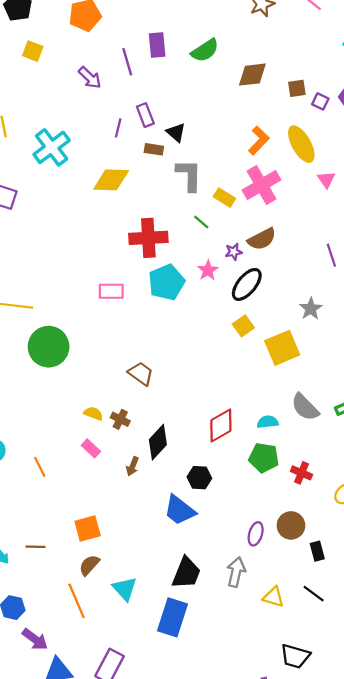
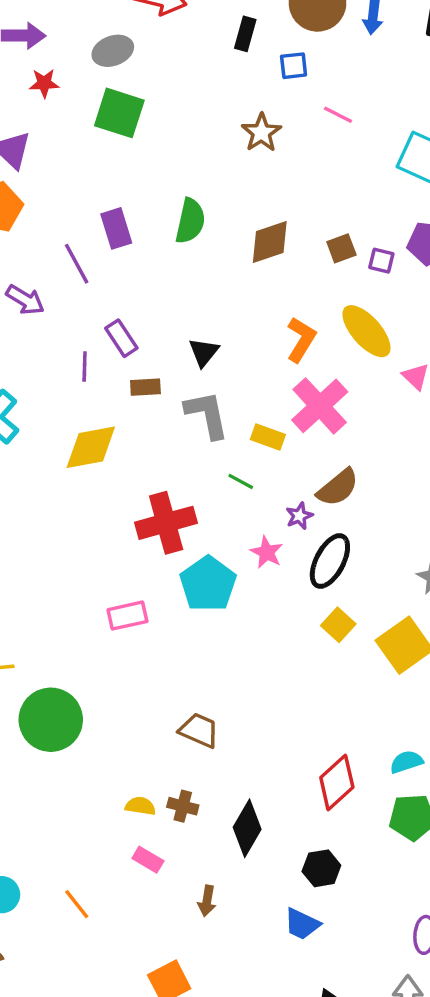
green semicircle: (205, 50) -> (190, 221), turned -32
black triangle: (176, 132) -> (204, 352), moved, turned 40
brown arrow: (133, 466) -> (207, 901), moved
blue trapezoid: (179, 510) -> (302, 924), size x0.7

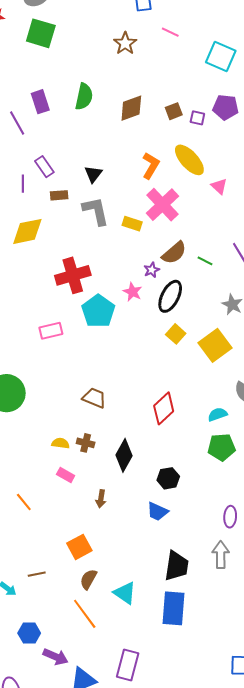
green line: (241, 481) -> (205, 261), moved
red diamond: (337, 782) -> (164, 408), moved

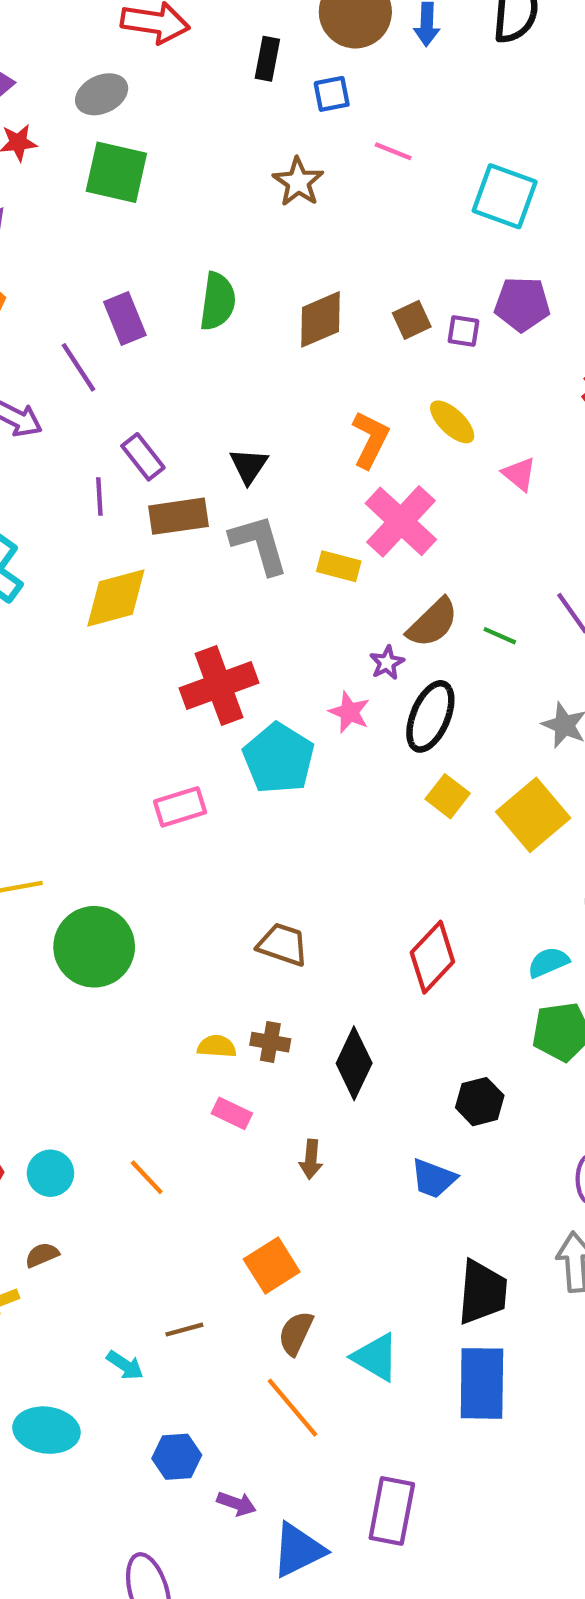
yellow ellipse: (189, 160) -> (452, 422), size x0.7
brown rectangle: (59, 195) -> (179, 516), size x1.5
black hexagon: (168, 478) -> (480, 1102), moved
purple arrow: (56, 657) -> (236, 1504), size x0.7

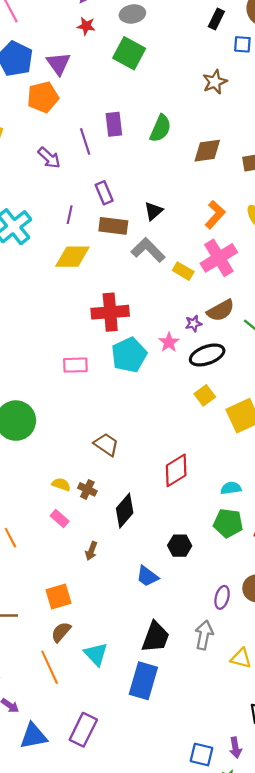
purple line: (99, 496) -> (70, 215), moved
gray L-shape: (259, 544) -> (148, 250), turned -44
black ellipse: (430, 716) -> (207, 355), turned 32

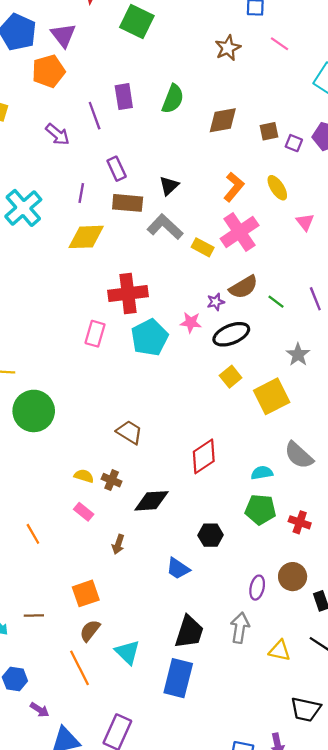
pink star: (169, 342) -> (191, 322), turned -30
pink rectangle: (75, 365) -> (95, 334), moved, turned -70
black diamond: (125, 511) -> (151, 501), turned 48

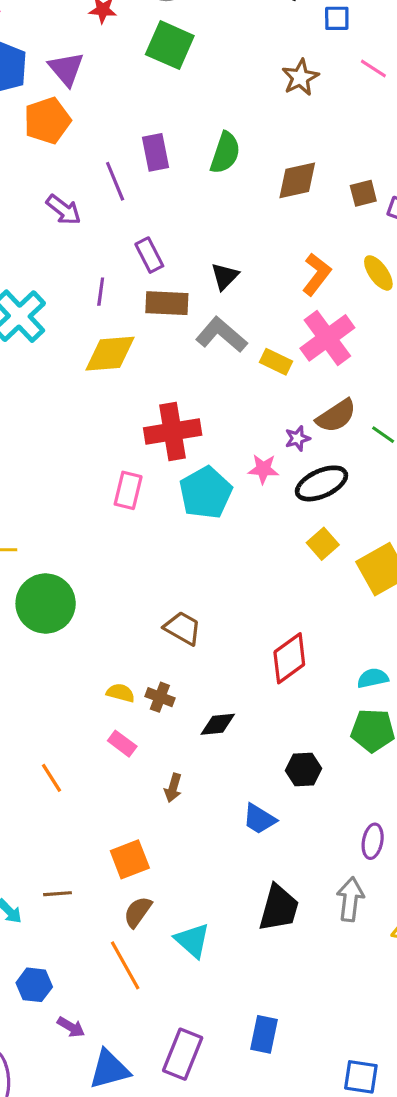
black diamond: (151, 501) -> (218, 724), size x0.7
blue rectangle: (178, 678) -> (264, 1034), moved, size x0.7

